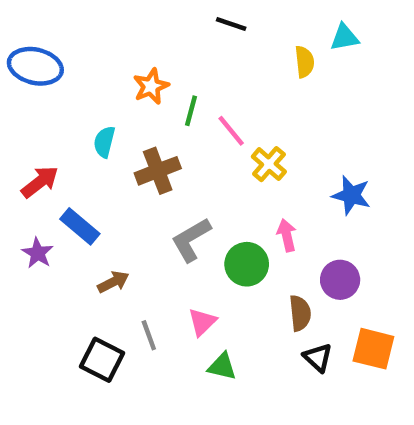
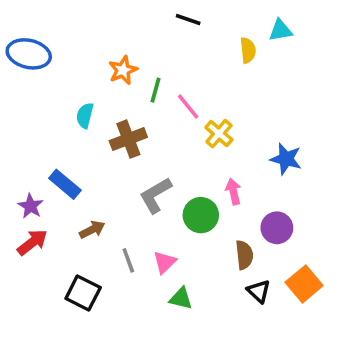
red arrow: (40, 182) -> (32, 242), moved
gray line: (149, 335) -> (128, 260), moved
orange square: (373, 349) -> (304, 284), turned 36

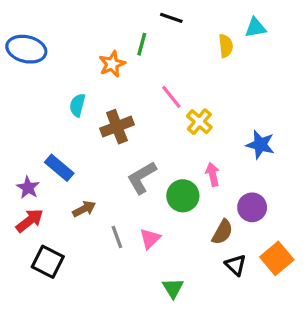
green line: (156, 90) -> (142, 44), moved
brown semicircle: (244, 255) -> (222, 232), turned 35
black square: (83, 293) -> (48, 262), moved
green triangle: (181, 298) -> (173, 288), moved, turned 45

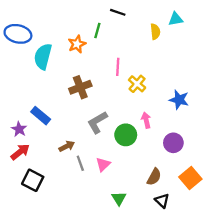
pink line: (171, 97) -> (118, 67), turned 42
cyan semicircle: (77, 105) -> (43, 57), moved, size x1.6
brown arrow: (84, 209) -> (67, 146), moved
brown semicircle: (222, 232) -> (154, 177), moved
black triangle: (236, 265) -> (162, 201), moved

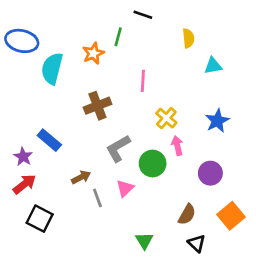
cyan triangle: (176, 19) -> (213, 66), moved
yellow cross: (137, 84) -> (166, 118), moved
blue star: (179, 100) -> (217, 121), turned 30
pink triangle: (103, 164) -> (125, 188), moved

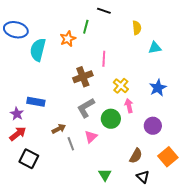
brown cross: (97, 106) -> (83, 77), moved
blue rectangle: (49, 140) -> (36, 102), turned -30

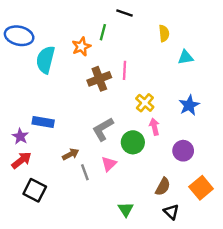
brown cross: (83, 77) -> (99, 79), moved

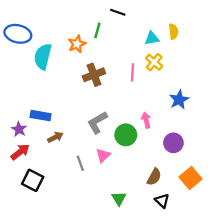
yellow semicircle: (164, 33) -> (173, 32), moved
cyan triangle: (186, 57) -> (152, 38), moved
pink line: (124, 70) -> (133, 72), moved
yellow cross: (145, 103) -> (154, 62), moved
brown arrow: (71, 154) -> (55, 137), moved

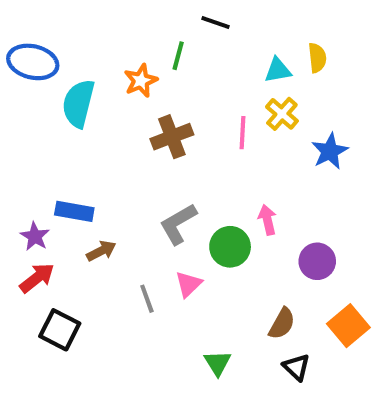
blue star: (179, 100) -> (330, 151), moved

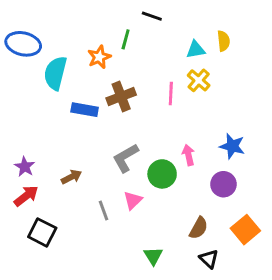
blue star: (330, 151) -> (232, 146), moved, turned -30
blue rectangle: (74, 211) -> (85, 110), moved

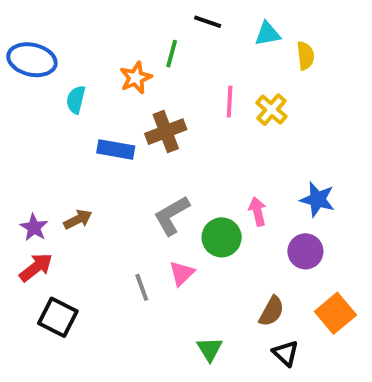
cyan triangle: (196, 50) -> (268, 34), moved
cyan semicircle: (55, 73) -> (76, 100), size x0.6
pink line: (171, 94) -> (230, 102), moved
brown arrow: (71, 177) -> (78, 219), moved

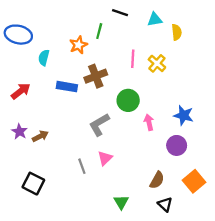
brown arrow: (78, 219) -> (40, 136), moved
green circle: (222, 237) -> (128, 100), moved
red arrow: (36, 267) -> (21, 91), moved

